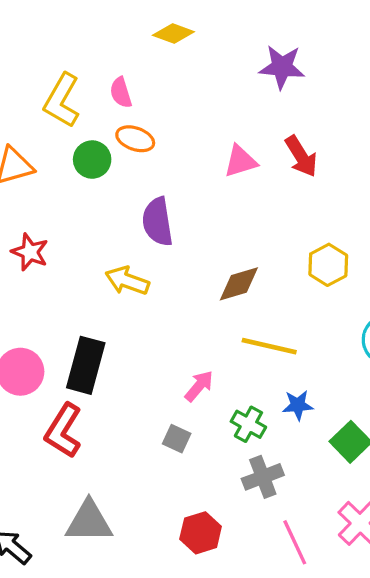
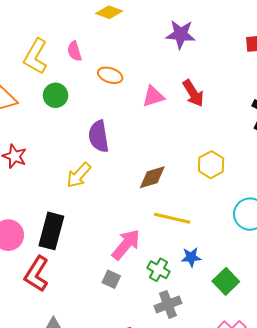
orange ellipse: (135, 139) -> (110, 75), moved
yellow arrow: (127, 281) -> (79, 175), turned -68
pink arrow: (199, 386) -> (126, 245), size x1.5

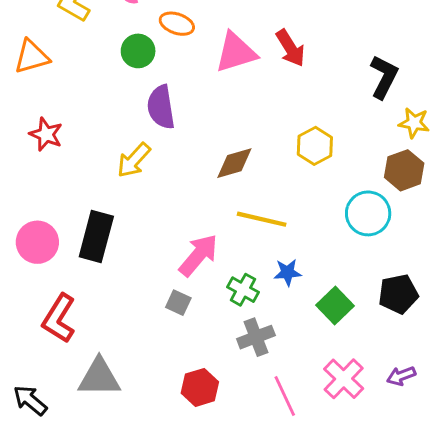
green circle: (56, 95) -> (138, 51), moved
pink triangle: (153, 96) -> (236, 52), size x1.4
red L-shape: (37, 274) -> (59, 318), moved

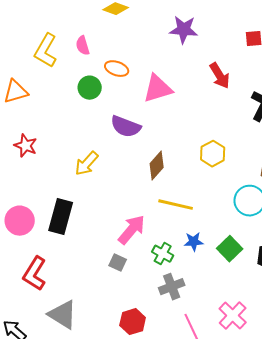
red arrow: (290, 48) -> (220, 76), moved
purple semicircle: (161, 107) -> (126, 127), moved, turned -60
brown diamond: (234, 163) -> (157, 166), turned -32
green square: (335, 305) -> (230, 249), moved
gray triangle: (99, 377) -> (63, 315), turned 32

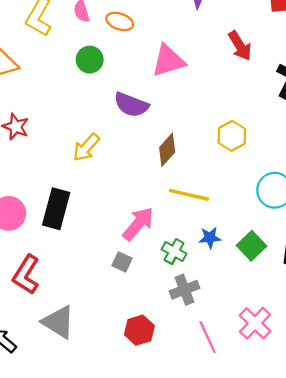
orange ellipse: (117, 69) -> (120, 21), moved

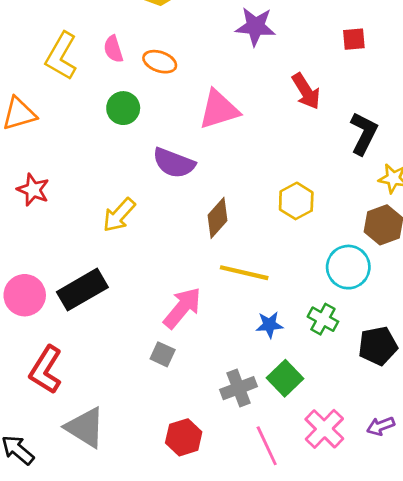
black rectangle: (56, 209) -> (82, 290), turned 45
green square: (251, 246) -> (285, 378), moved
green cross: (174, 252) -> (323, 319), moved

